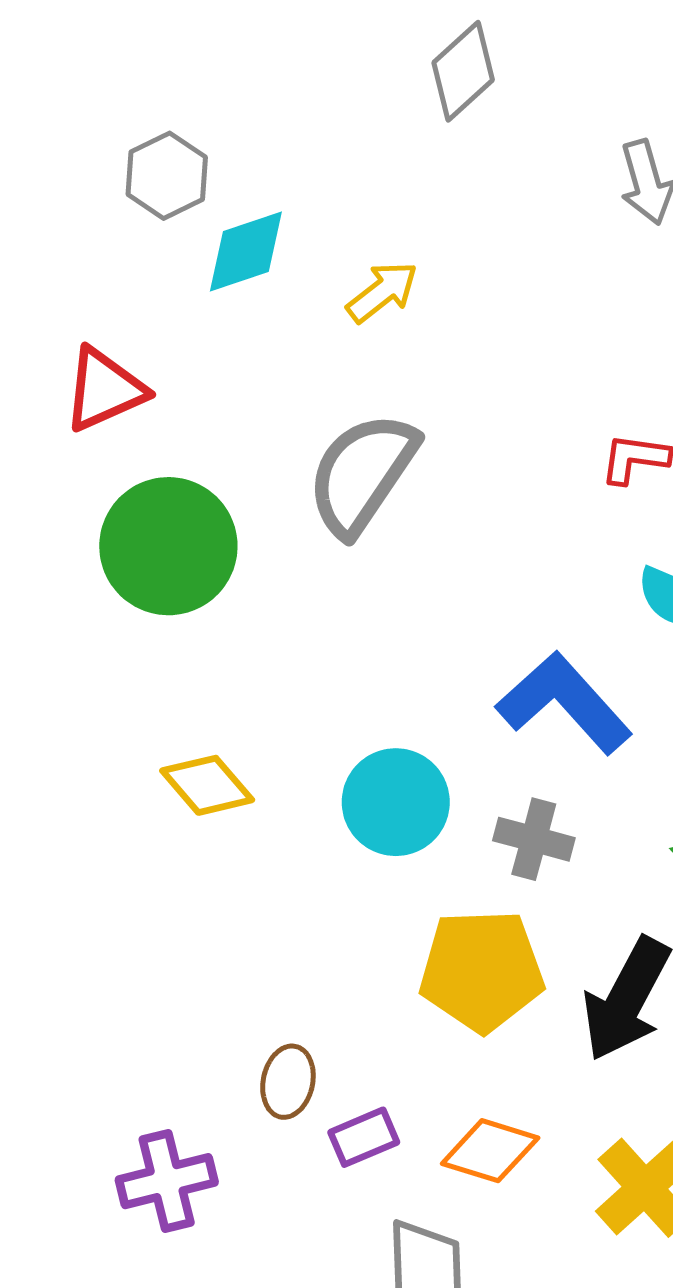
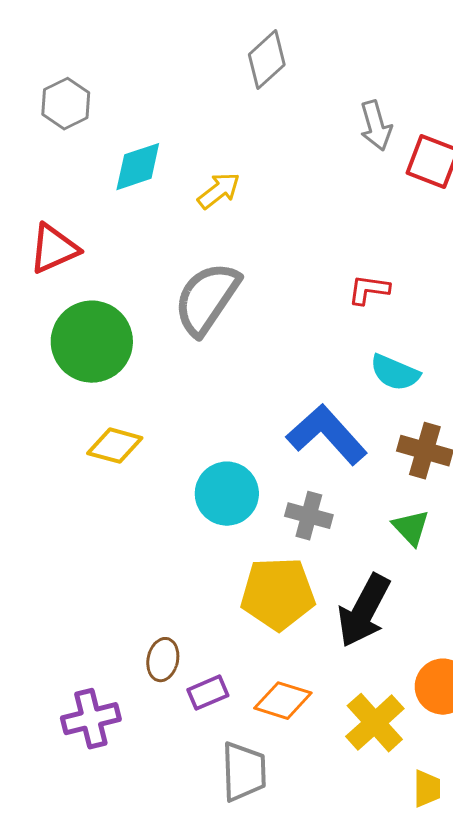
gray hexagon: (167, 176) -> (66, 104), moved
yellow diamond: (207, 785) -> (115, 446), moved, turned -34

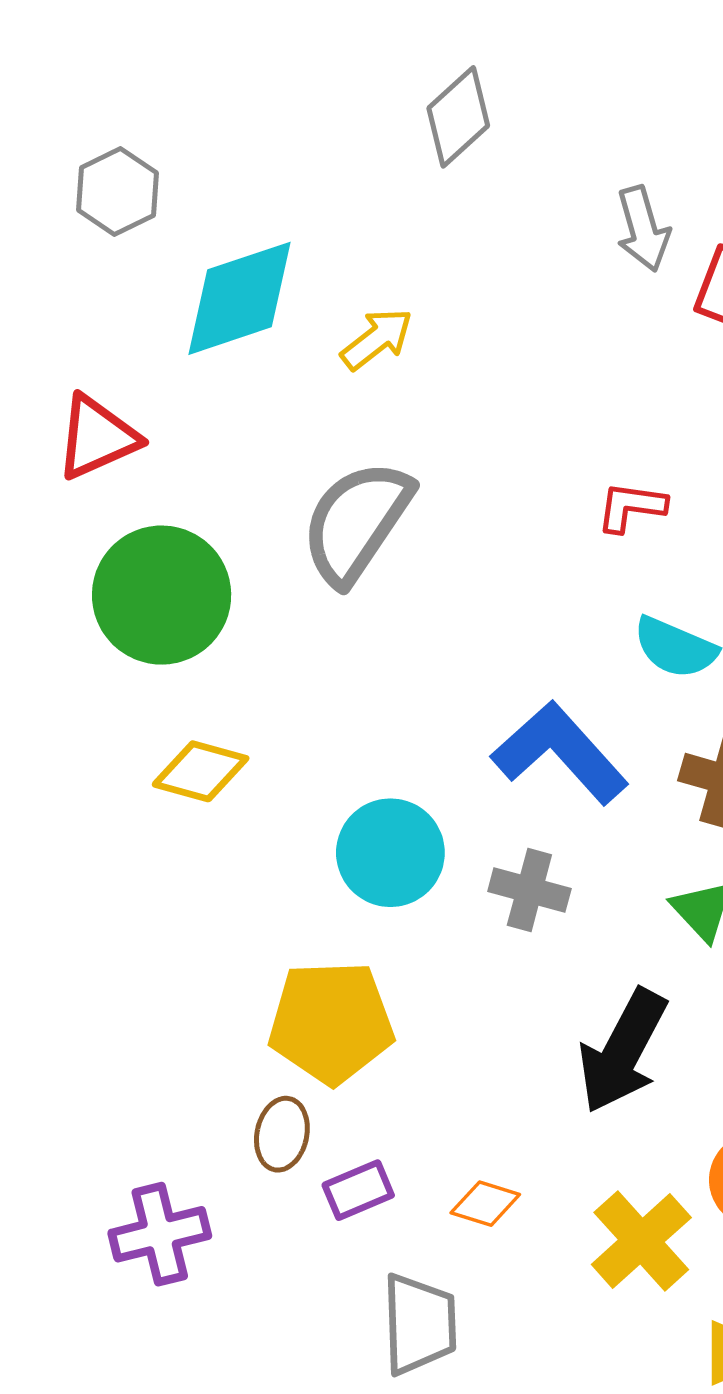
cyan diamond: (138, 167) -> (240, 298), size x1.4
yellow pentagon: (278, 594) -> (331, 1022), moved
orange diamond: (283, 701) -> (485, 1204), size x0.7

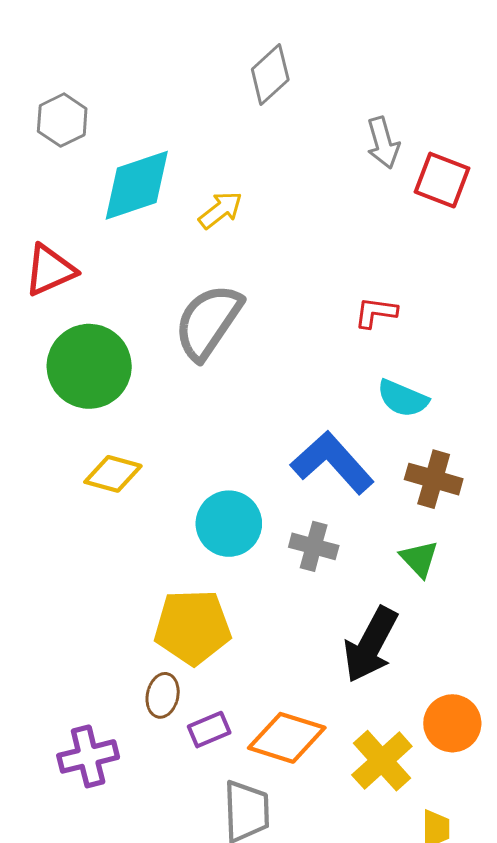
orange diamond: (485, 1204) -> (287, 738), size x1.8

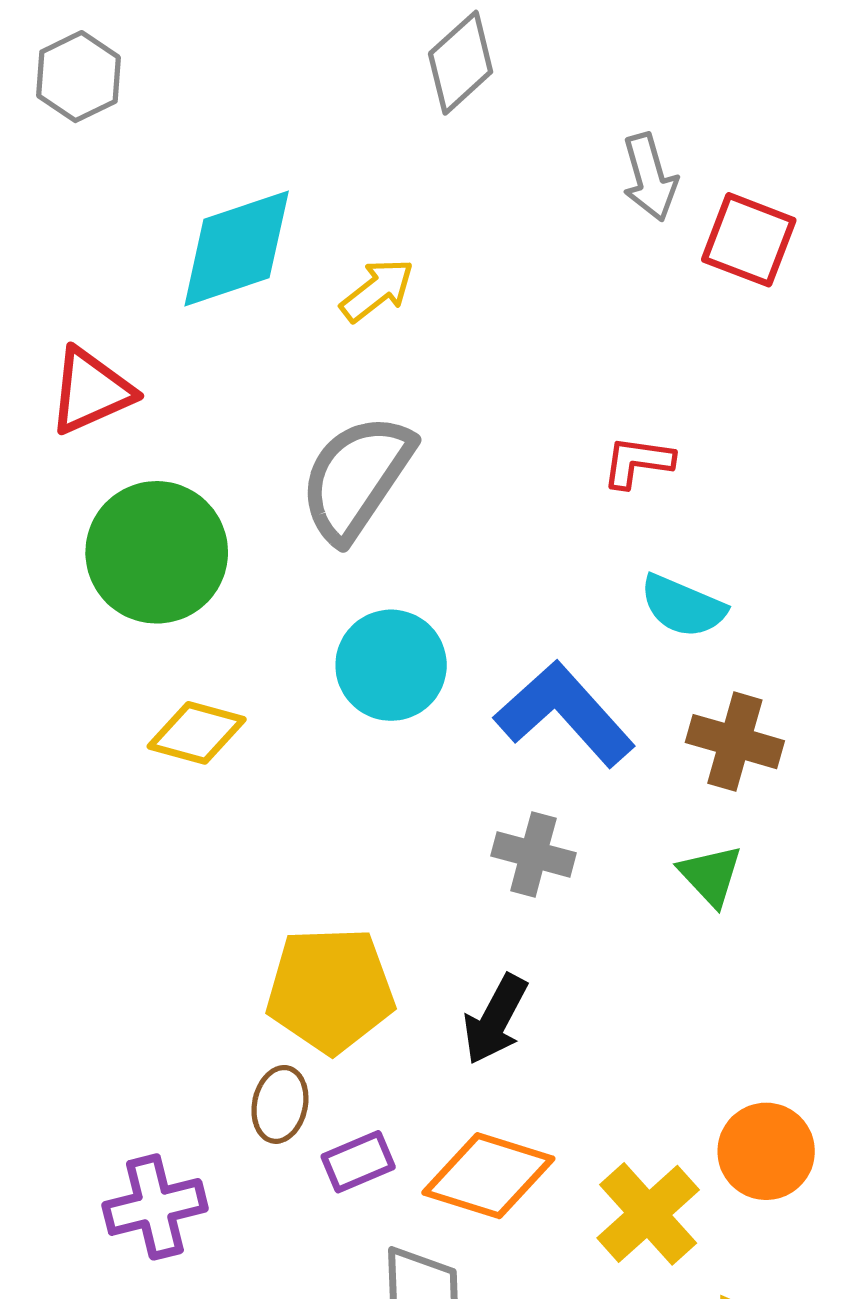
gray hexagon: (62, 120) -> (79, 77), moved
cyan circle: (229, 524) -> (391, 665), moved
black arrow: (371, 645) -> (495, 1019), moved, size x0.7

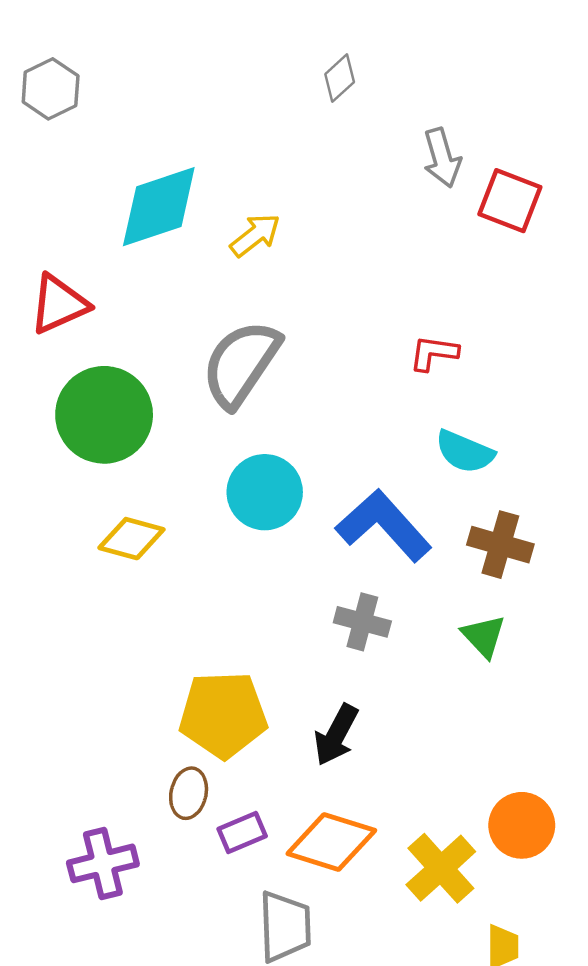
gray diamond: (461, 63) -> (340, 78), moved, size x0.7

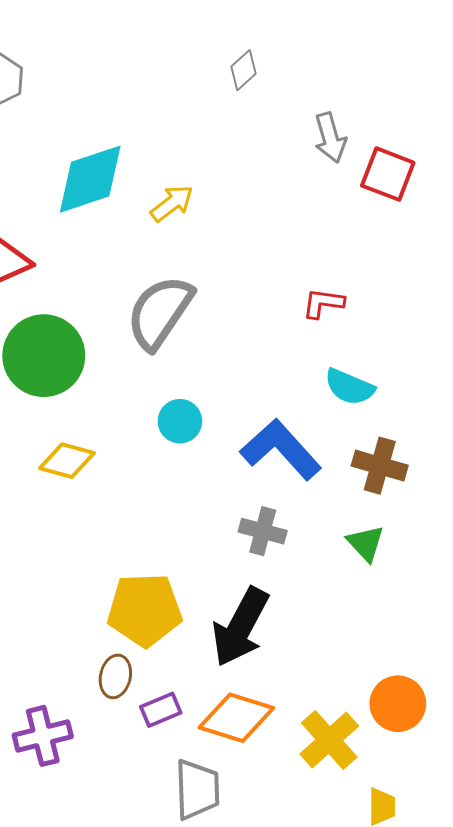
cyan circle: (265, 492) -> (180, 421), size x0.7
black arrow: (336, 735) -> (240, 627), size x1.5

